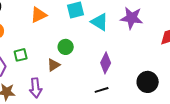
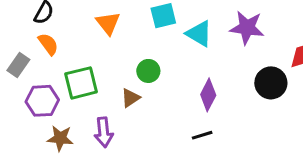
orange triangle: (39, 15) -> (108, 23), turned -42
green square: (21, 55) -> (81, 83), size x1.6
black circle: (148, 82) -> (271, 83), moved

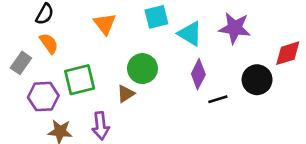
green circle: (148, 71) -> (142, 69), size x1.4
purple diamond: (208, 95) -> (198, 74), moved
black line: (202, 135) -> (218, 99), moved

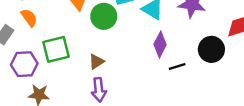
green circle: (142, 69) -> (104, 16), moved
purple arrow: (101, 126) -> (99, 90), moved

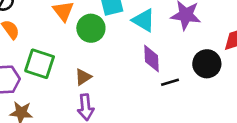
purple diamond: (160, 44) -> (152, 59), turned -30
green square: (56, 49) -> (40, 64), turned 32

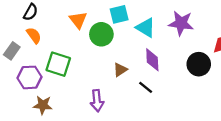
brown triangle: (83, 77) -> (120, 70), moved
black line: (170, 82) -> (146, 87), moved, turned 56

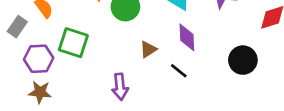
black circle: (199, 64) -> (243, 60), moved
brown star: (43, 105) -> (40, 92), moved

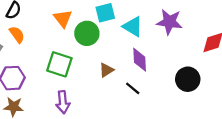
green square: (73, 43) -> (59, 64), moved
purple arrow: (120, 87) -> (63, 102), moved

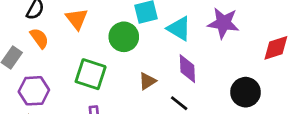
orange triangle: (63, 18) -> (77, 19), moved

